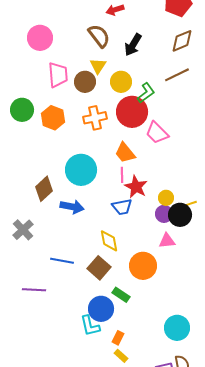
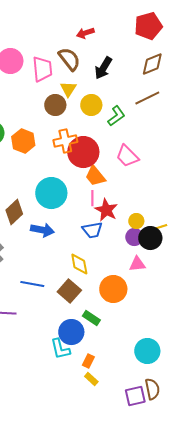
pink trapezoid: (58, 75) -> (42, 69), moved
red circle: (132, 112) -> (83, 152), moved

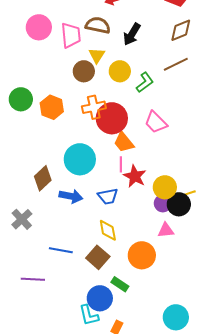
brown semicircle: (69, 59) -> (98, 25), turned -40
yellow circle: (136, 221) -> (165, 187), size x1.5
blue trapezoid: (92, 230) -> (108, 196), moved

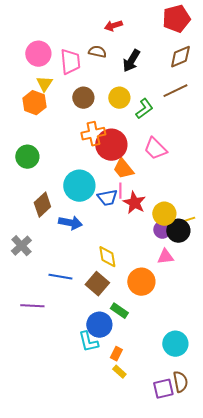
brown semicircle: (98, 25) -> (97, 52), size x0.7
yellow triangle: (97, 55) -> (44, 84), moved
green circle: (21, 99) -> (27, 157), moved
orange hexagon: (52, 107) -> (34, 103), moved
blue trapezoid: (108, 196) -> (107, 198), moved

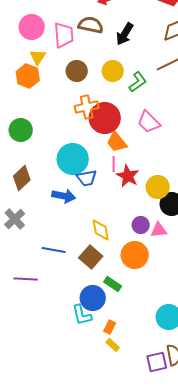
brown semicircle: (97, 52) -> (91, 25), size x1.4
blue trapezoid: (107, 198) -> (87, 178), moved
brown diamond: (42, 205) -> (22, 178), moved
purple circle: (162, 230) -> (141, 225), moved

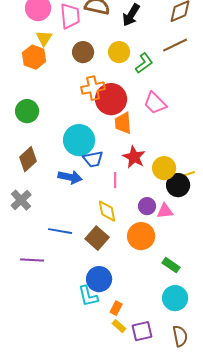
orange trapezoid: (117, 142) -> (123, 123), turned 35
pink line: (114, 164) -> (115, 180), moved
green rectangle: (113, 284) -> (171, 265), moved
purple square: (157, 362) -> (142, 331), moved

